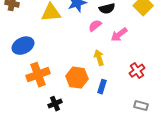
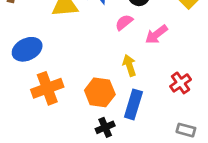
blue rectangle: (102, 87) -> (133, 104), size x1.5
black cross: (55, 104) -> (105, 127), moved

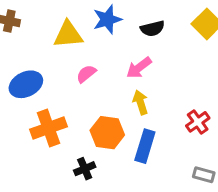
pink semicircle: (124, 22) -> (86, 74), moved
pink arrow: (156, 34) -> (139, 68), moved
black cross: (105, 127) -> (85, 169), moved

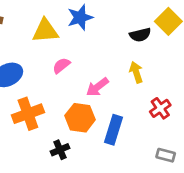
black semicircle: (153, 29) -> (140, 35), moved
pink arrow: (139, 68) -> (97, 87), moved
yellow arrow: (140, 102) -> (136, 72), moved

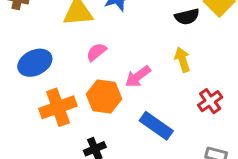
orange hexagon: (80, 118) -> (104, 97), moved
blue rectangle: (113, 130) -> (156, 126), turned -72

